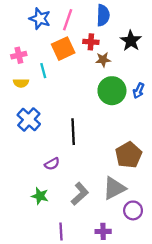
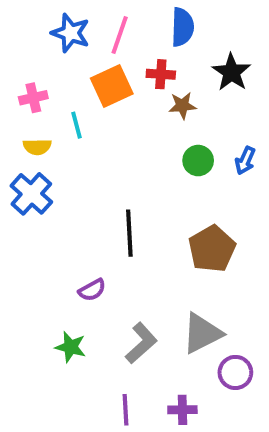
green circle: (112, 91) -> (198, 161), size x0.6
blue cross: (29, 119) -> (31, 194), moved
brown pentagon: (129, 155) -> (212, 249), moved
purple line: (61, 231) -> (126, 410), moved

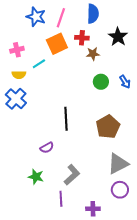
cyan line: (76, 125) -> (39, 64), turned 72
blue arrow: (245, 161) -> (125, 82), turned -56
gray triangle: (202, 333) -> (118, 164), moved
purple line: (126, 410) -> (61, 199), moved

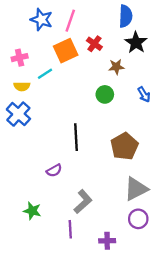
blue semicircle: (93, 14) -> (126, 16), moved
red cross: (82, 38) -> (94, 44), turned 32
brown star: (93, 54) -> (116, 67), moved
green circle: (101, 82) -> (105, 94), moved
green star: (36, 177) -> (32, 211), moved

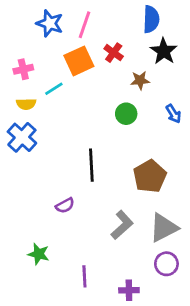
gray L-shape: (83, 202) -> (122, 225), moved

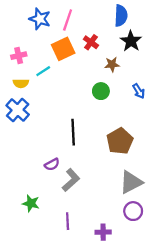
gray L-shape: (122, 225) -> (71, 180), moved

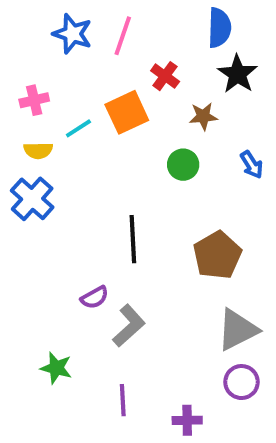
orange square: (63, 49) -> (127, 112), moved

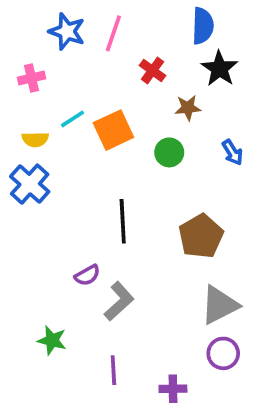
pink cross: (34, 100) -> (32, 78), moved
orange square: (127, 112) -> (113, 130), moved

